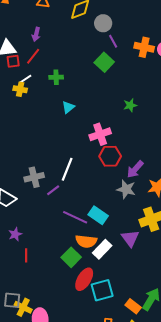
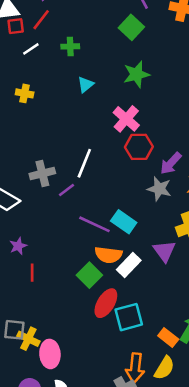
yellow cross: (20, 89) -> (25, 93), moved
green star: (130, 105) -> (136, 74), moved, size x1.5
pink cross: (100, 134) -> (126, 119), turned -30

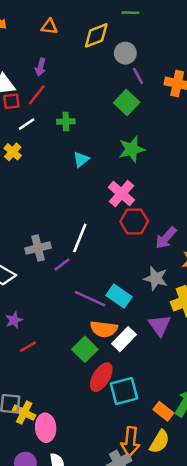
yellow cross: (25, 93) -> (13, 152), moved, turned 30
gray star: (159, 189) -> (156, 278), moved
red line: (32, 273) -> (28, 347), turned 60

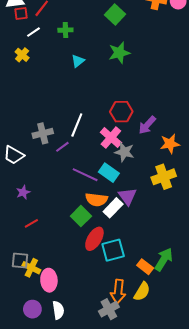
pink cross: (122, 194) -> (111, 138), moved
gray star: (156, 278) -> (124, 152), moved
purple triangle: (159, 325) -> (127, 196), moved
red line: (28, 347) -> (31, 223), moved

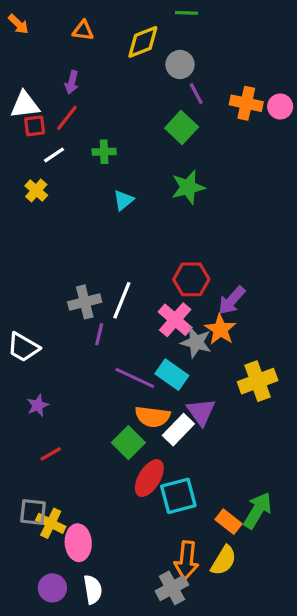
gray cross: (43, 133) -> (85, 302), moved
orange star: (170, 144) -> (220, 329), moved, turned -30
purple line: (62, 147) -> (99, 334), turned -40

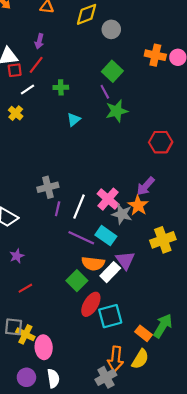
purple line: (196, 94) -> (105, 92), moved
red hexagon: (191, 279) -> (161, 142), moved
white line: (122, 300) -> (79, 207), moved

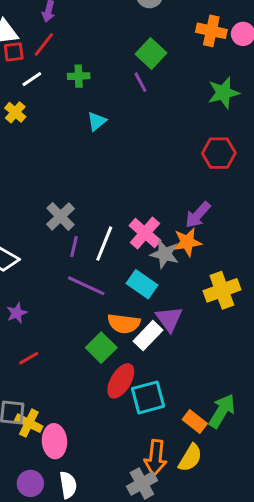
green star: (117, 111) -> (223, 93), moved
gray cross: (48, 187) -> (61, 216), turned -30
orange star: (138, 205) -> (187, 242), turned 30
purple line: (81, 238) -> (86, 286), moved

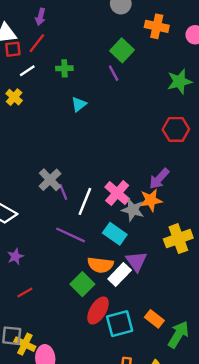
orange cross: (211, 31) -> (157, 26), moved
purple line: (74, 247) -> (63, 192), moved, turned -35
orange rectangle: (195, 422) -> (154, 319), moved

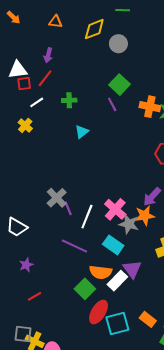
orange cross: (157, 26) -> (150, 107), moved

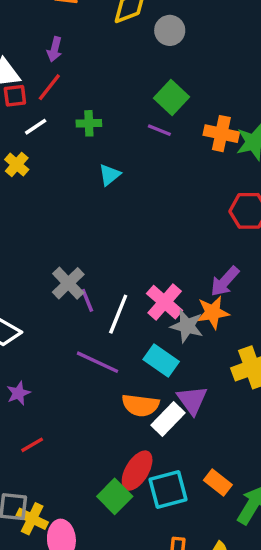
purple line: (112, 104) -> (159, 130), turned -40
green square: (85, 289) -> (115, 496), moved

